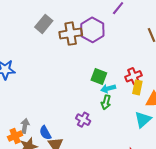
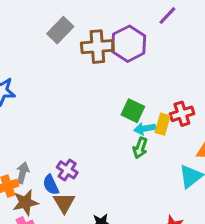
yellow rectangle: (137, 87) -> (163, 124), moved
purple cross: (83, 120) -> (67, 170), moved

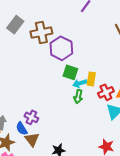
purple hexagon: (129, 44) -> (61, 48), moved
red cross: (182, 114) -> (106, 92), moved

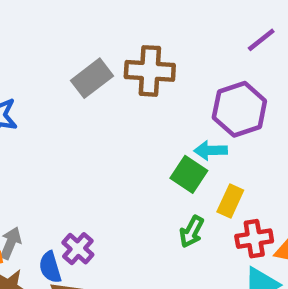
gray rectangle: (15, 25) -> (92, 78), moved
purple hexagon: (61, 48) -> (239, 109), moved
cyan arrow: (80, 83) -> (211, 150), moved

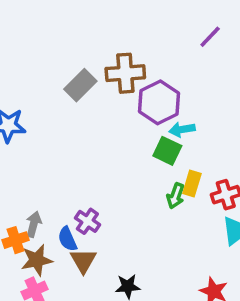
purple hexagon: (239, 109) -> (159, 102), moved
yellow rectangle: (230, 201) -> (192, 183), moved

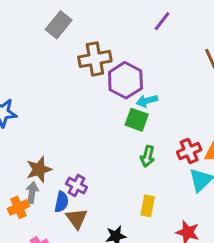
gray rectangle: (80, 85) -> (59, 25), moved
yellow rectangle: (192, 183) -> (148, 206), moved
blue semicircle: (67, 239) -> (62, 202), turned -138
brown star: (37, 260) -> (39, 169), moved

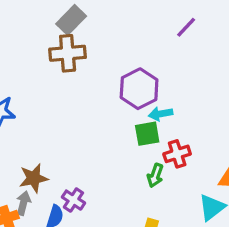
brown cross: (95, 59) -> (68, 53), moved
green square: (137, 120) -> (147, 134), turned -35
red cross: (189, 151) -> (177, 154), moved

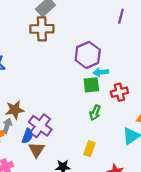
purple line: (186, 27) -> (121, 16), turned -32
red cross: (177, 154) -> (119, 92), moved
purple cross: (73, 200) -> (40, 126), size x1.5

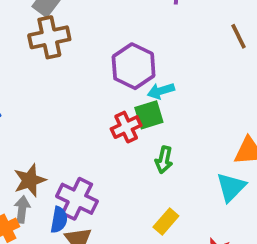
red cross: (119, 92) -> (126, 127), moved
yellow rectangle: (89, 149) -> (166, 221), turned 32

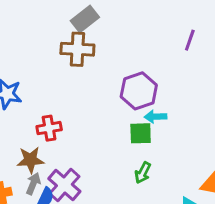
red cross: (126, 127) -> (49, 128), moved
gray arrow: (22, 209) -> (33, 184), moved

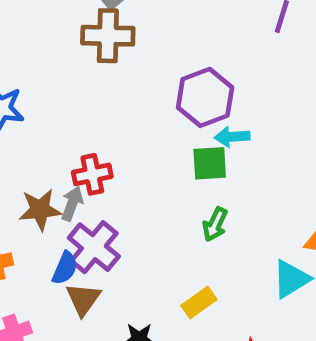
red cross: (49, 128) -> (92, 174), moved
gray arrow: (33, 184) -> (72, 204), moved

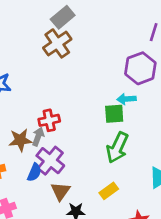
brown cross: (108, 36) -> (57, 43), turned -36
purple hexagon: (205, 97) -> (140, 68), moved
green arrow: (215, 224) -> (117, 148), size x1.6
brown triangle: (83, 299) -> (60, 191), moved

